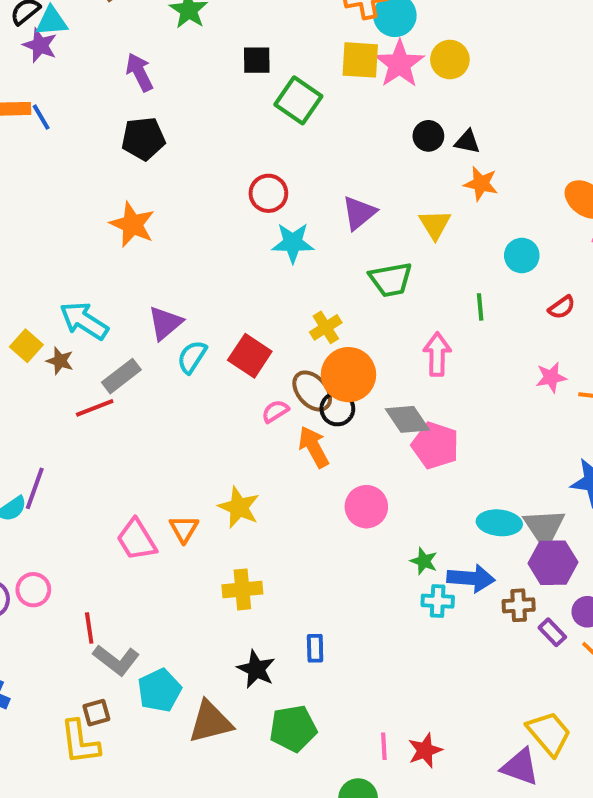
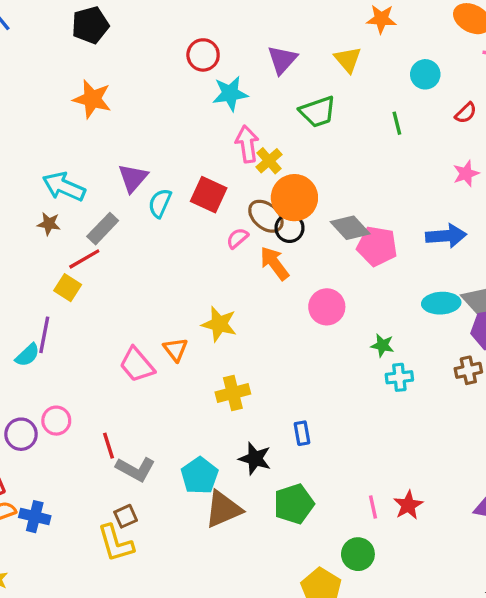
yellow square: (26, 346) -> (68, 288), moved
pink arrow: (437, 354) -> (247, 144), moved
blue arrow: (471, 578) -> (446, 236), moved
cyan pentagon: (159, 690) -> (199, 476), moved

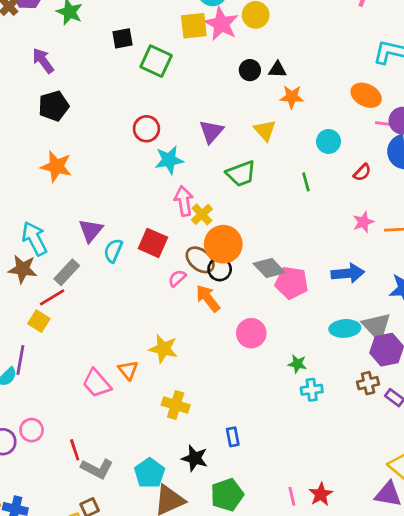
cyan arrow: (64, 187) -> (34, 239), turned 40
brown star: (49, 224) -> (23, 269), size x1.5
yellow cross: (233, 393) -> (176, 405), turned 32

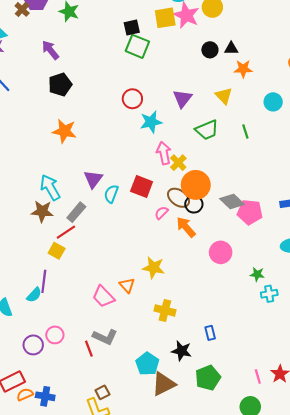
black square: (122, 38) -> (132, 28), moved
green line: (306, 182) -> (245, 132), moved
gray L-shape: (97, 469) -> (105, 337), moved

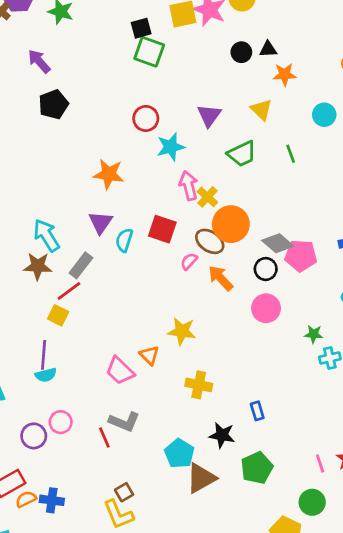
orange star: (64, 131) -> (109, 174), moved
black circle: (194, 204) -> (266, 269), moved
cyan semicircle: (34, 295) -> (46, 375), moved, turned 35

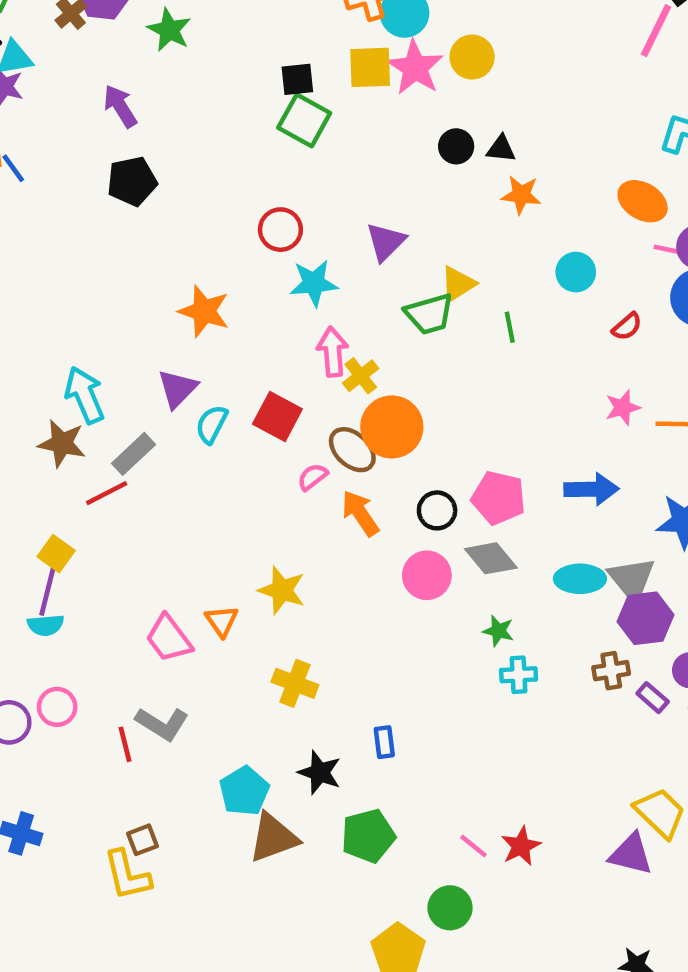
yellow triangle: (261, 110) -> (458, 284), moved, turned 35
gray diamond: (278, 243) -> (491, 558), moved
yellow square: (58, 315) -> (56, 554), moved
pink line: (320, 463) -> (474, 846), turned -42

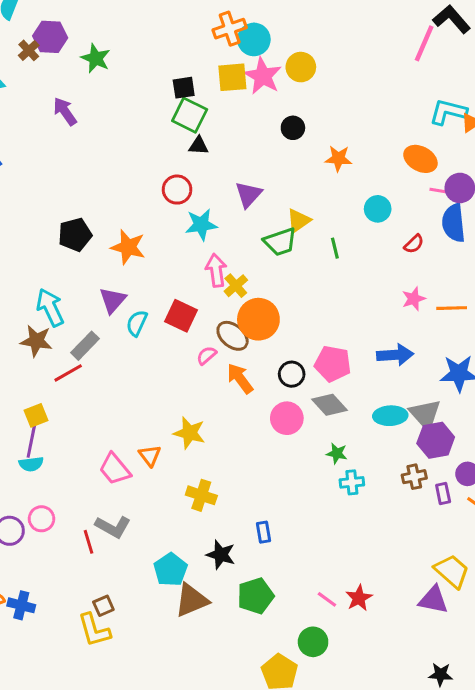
black triangle: (501, 149) -> (199, 146), moved
black pentagon: (132, 181) -> (75, 235), moved
yellow square: (56, 554) -> (36, 415), turned 35
purple rectangle: (653, 698) -> (443, 494), turned 40

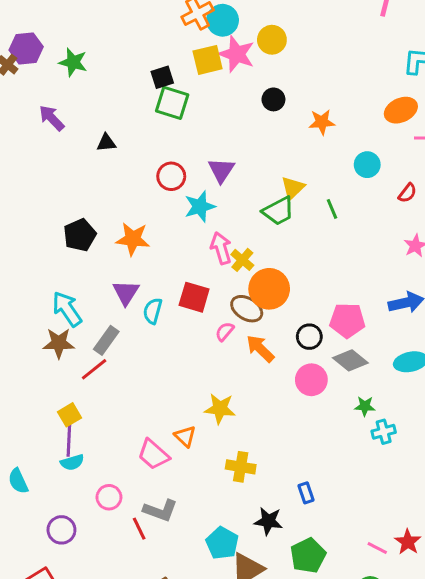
black triangle: (199, 146) -> (106, 143), moved
orange ellipse: (420, 159) -> (401, 110), turned -44
purple triangle: (248, 194) -> (221, 170), moved
pink circle: (42, 519) -> (109, 497), moved

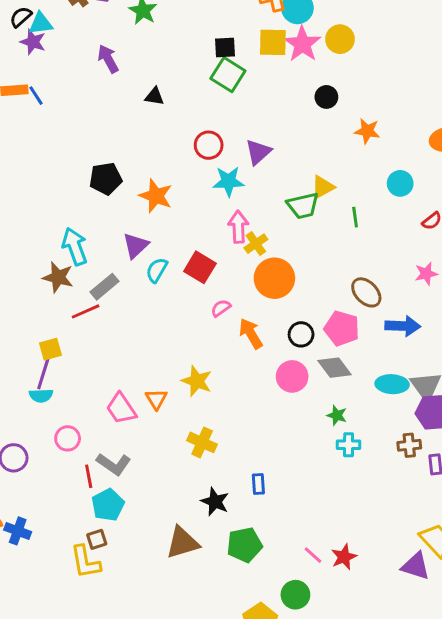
brown ellipse: (247, 309) -> (366, 292), moved
cyan pentagon: (222, 543) -> (108, 505), moved

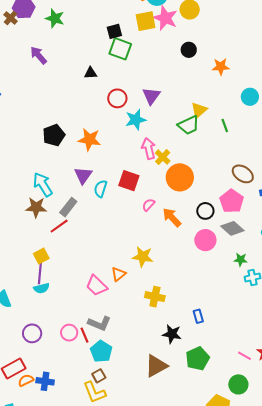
black triangle: (155, 96) -> (91, 73), moved
pink pentagon: (342, 328) -> (232, 201), turned 30
orange triangle: (156, 399) -> (118, 274), turned 35
pink circle: (68, 438) -> (69, 333), moved

